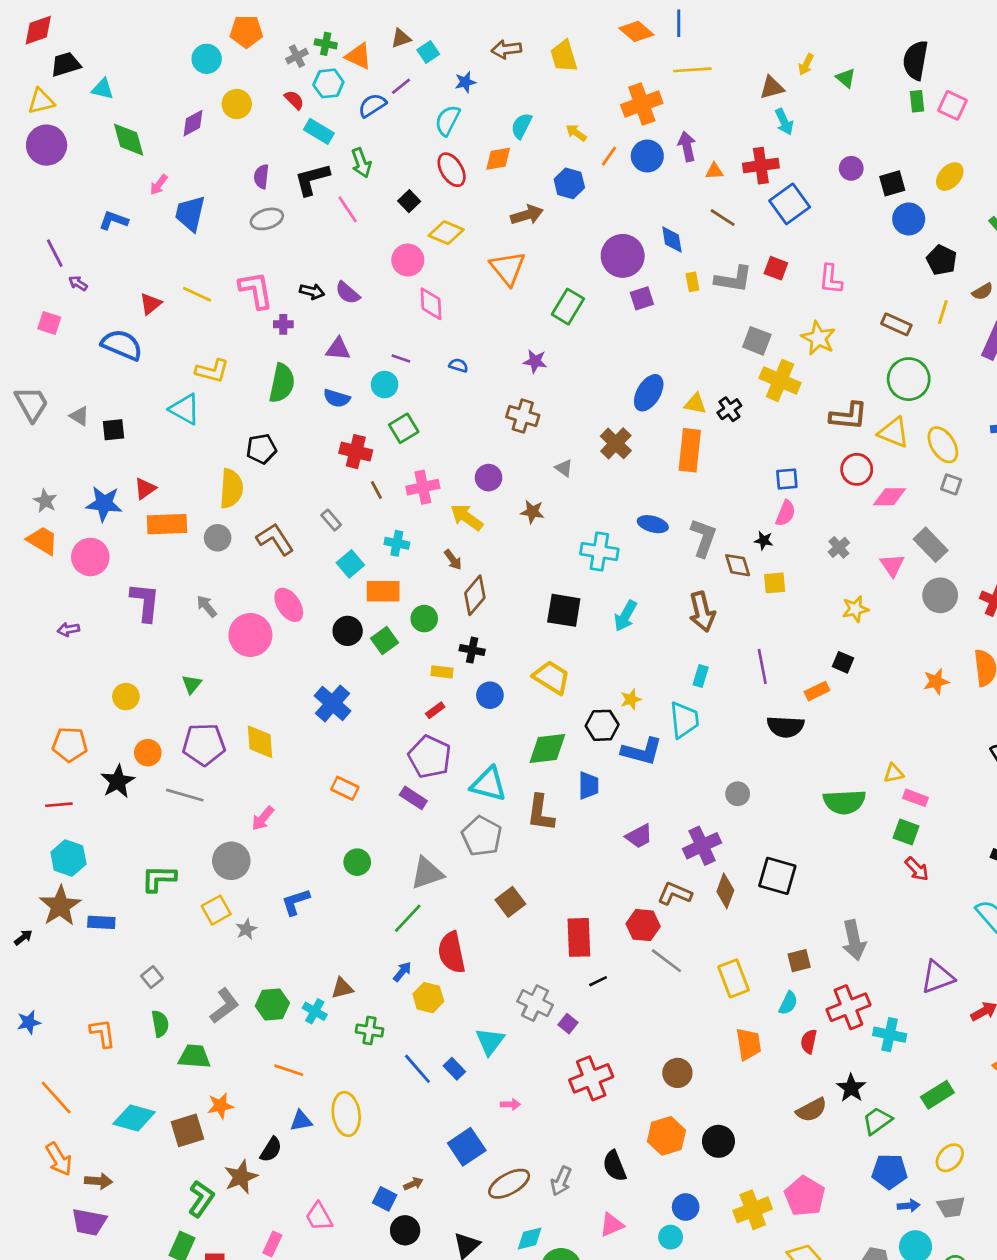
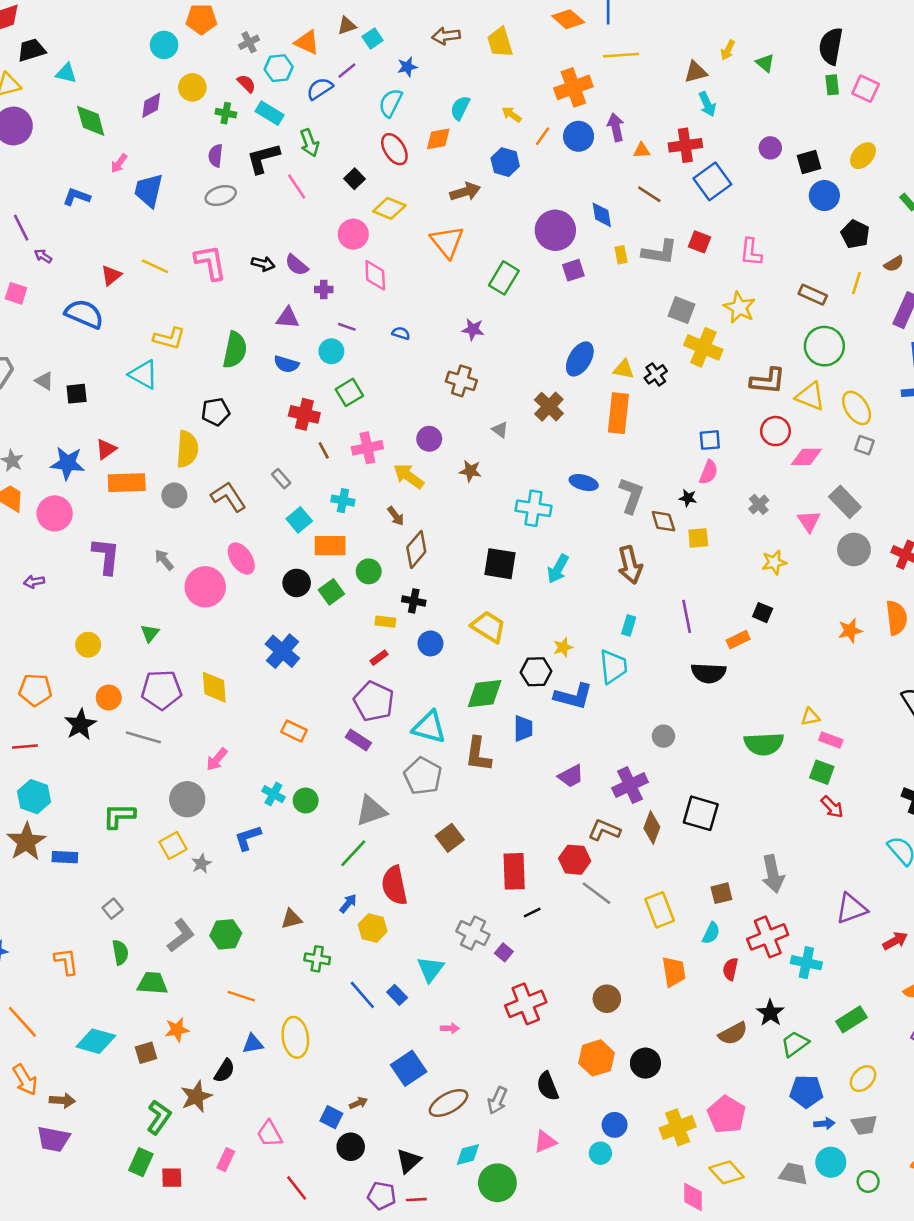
green cross: (326, 44) -> (226, 113), moved
purple cross: (283, 324) -> (324, 289), moved
cyan cross: (315, 1011) -> (273, 794), moved
brown square: (187, 1130) -> (146, 1053), size x0.7

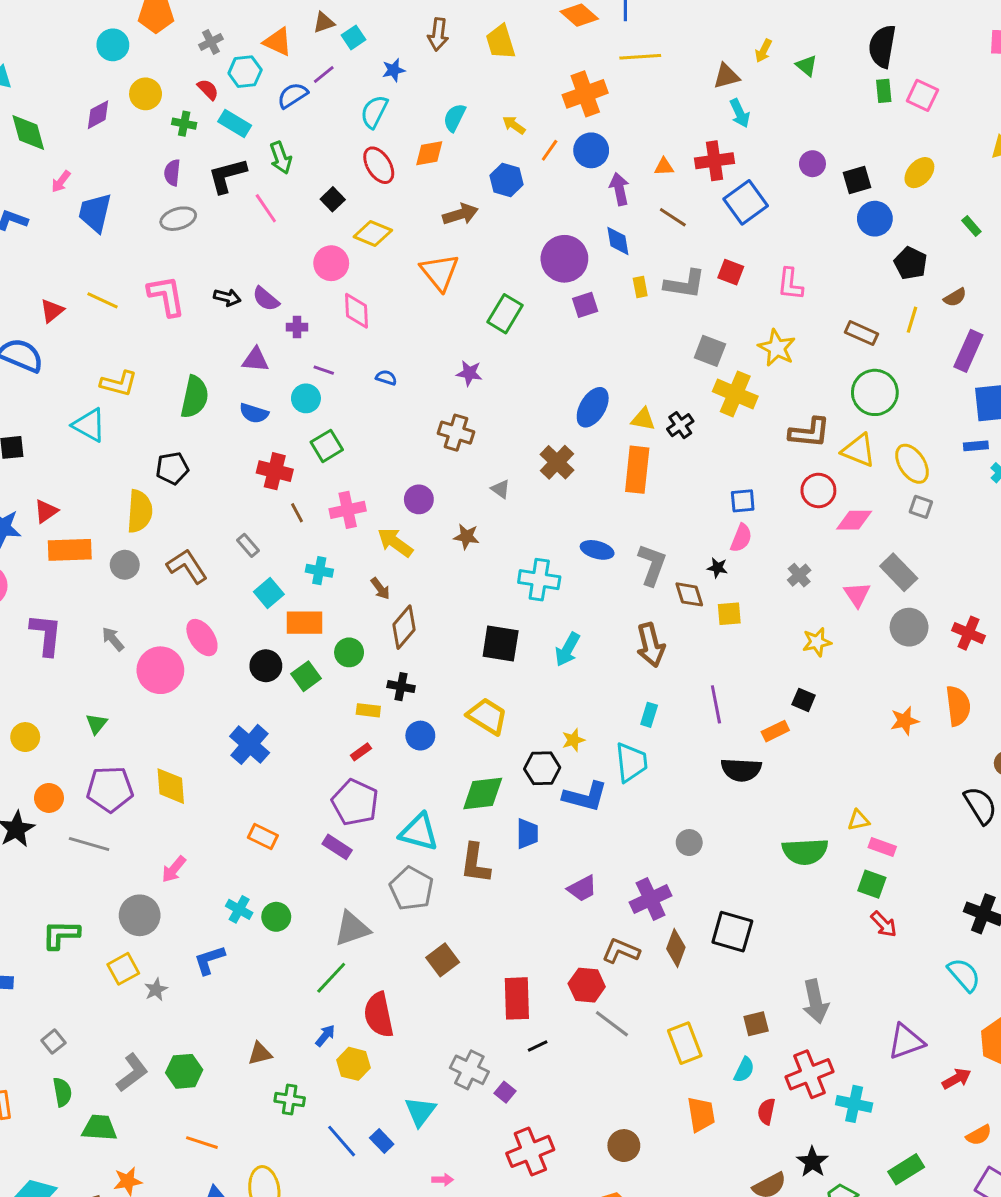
brown arrow: (446, 36) -> (438, 34), turned -76
purple arrow: (616, 127) -> (619, 189), moved

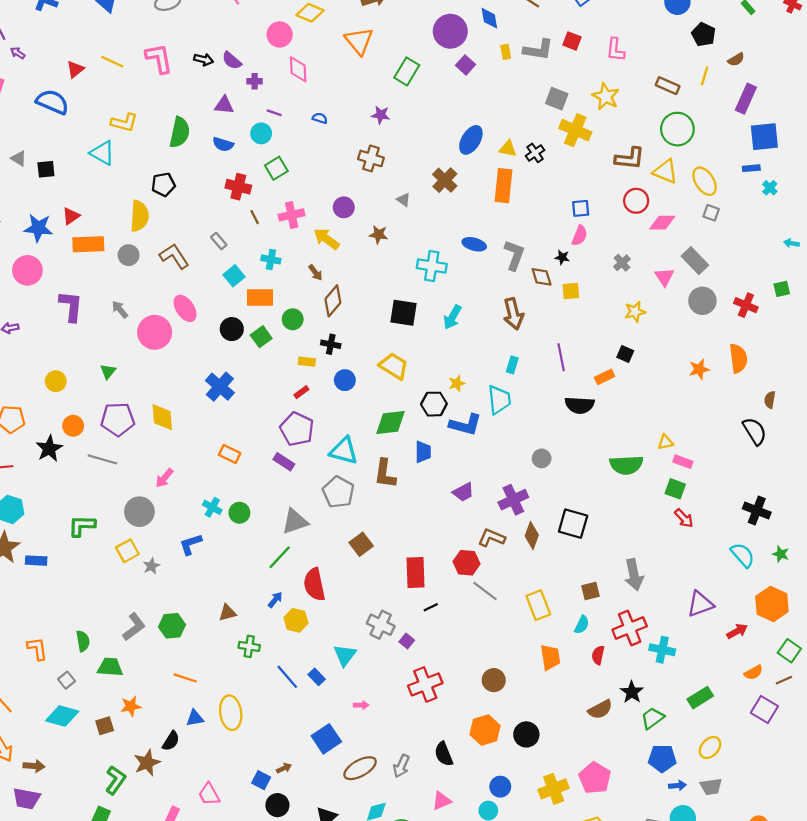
purple square: (585, 305) -> (465, 65), turned -30
gray square: (53, 1042) -> (67, 680), moved

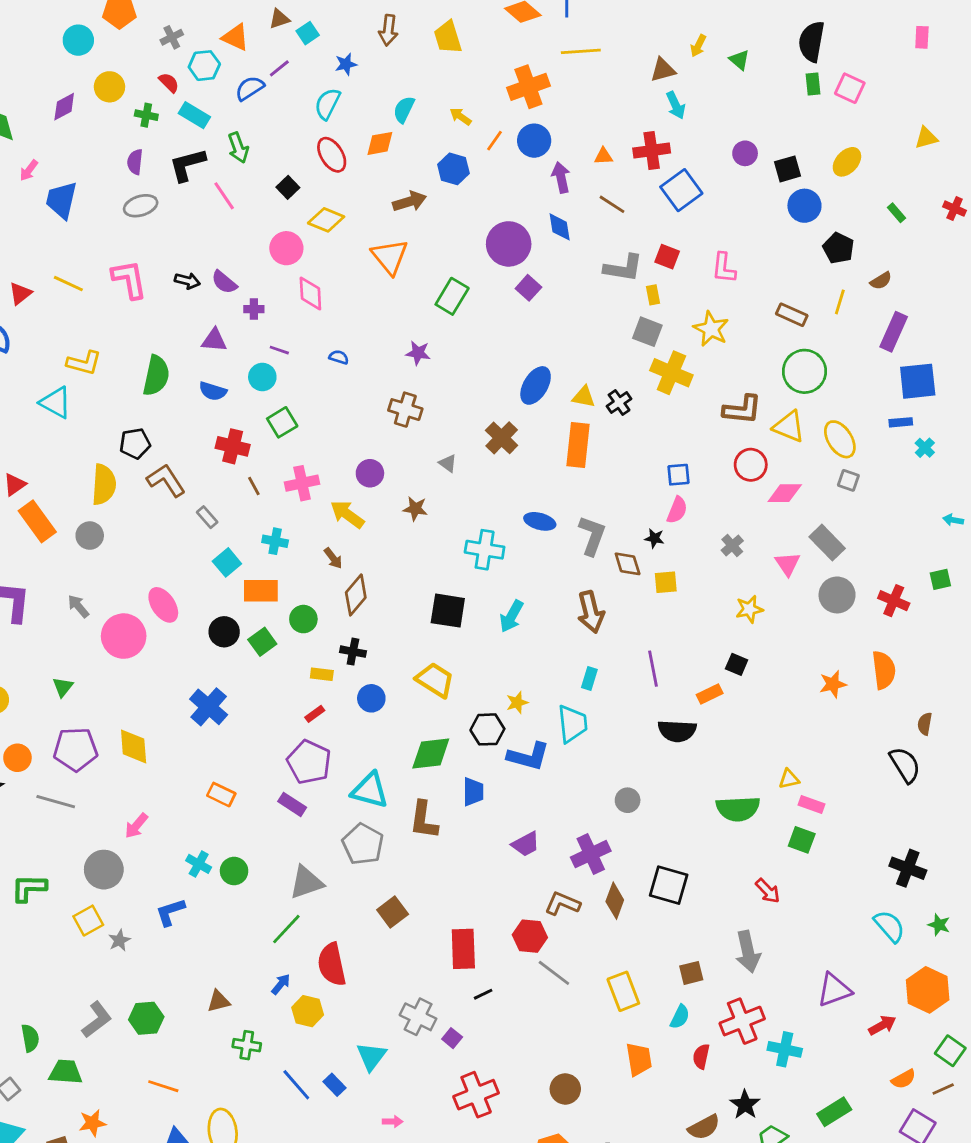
yellow rectangle: (506, 52) -> (653, 295), moved
orange rectangle: (88, 244) -> (37, 521), turned 56
brown L-shape: (174, 256) -> (166, 480), moved
red arrow: (684, 518) -> (768, 891), moved

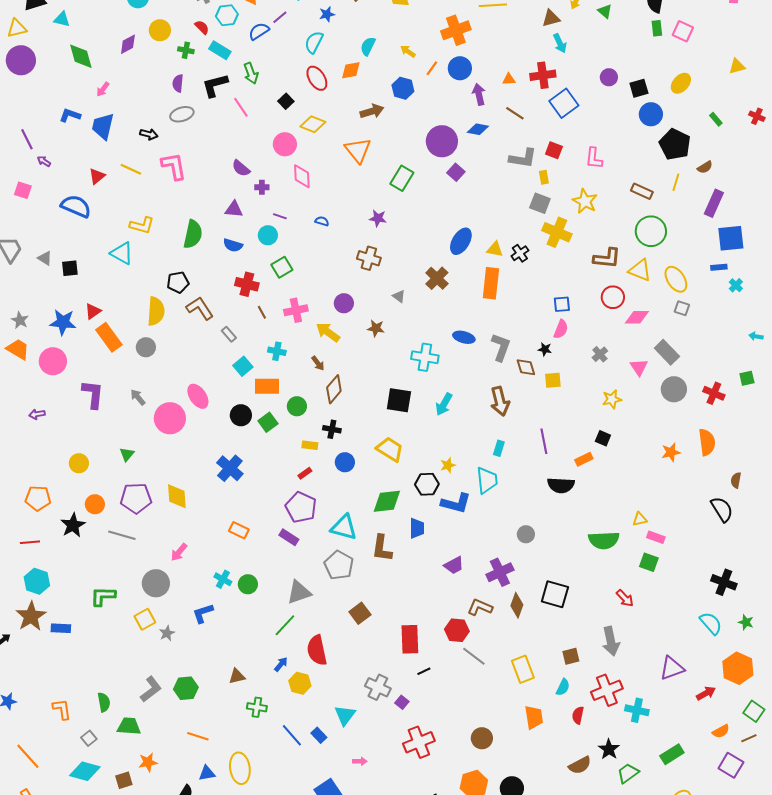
blue trapezoid: (61, 200) -> (103, 126), moved
blue diamond: (560, 227) -> (478, 129), turned -70
black pentagon: (838, 248) -> (675, 144), size x1.4
black arrow: (187, 281) -> (149, 134), moved

